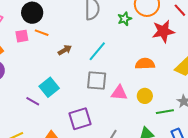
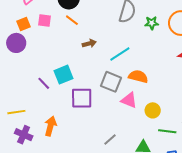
green star: (125, 19) -> (152, 23), moved
pink square: (22, 36) -> (45, 21), moved
orange semicircle: (145, 64) -> (138, 76), moved
purple square: (80, 119) -> (82, 98), moved

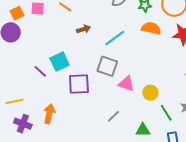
orange semicircle: (138, 76) -> (151, 28), moved
green line: (167, 131) -> (166, 113), turned 54
gray line: (110, 140) -> (113, 116), moved

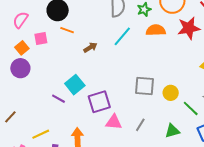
cyan line: (115, 38) -> (122, 36), moved
gray square: (107, 66) -> (145, 86), moved
pink triangle: (126, 84) -> (114, 122), moved

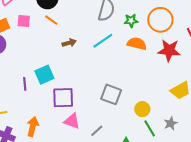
yellow circle: (171, 93) -> (142, 109), moved
purple line: (58, 99) -> (25, 84), turned 40

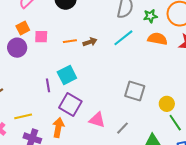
orange line: (51, 20) -> (70, 41), moved, turned -40
pink square: (24, 21) -> (41, 37), moved
purple square: (63, 98) -> (70, 104), moved, turned 35

